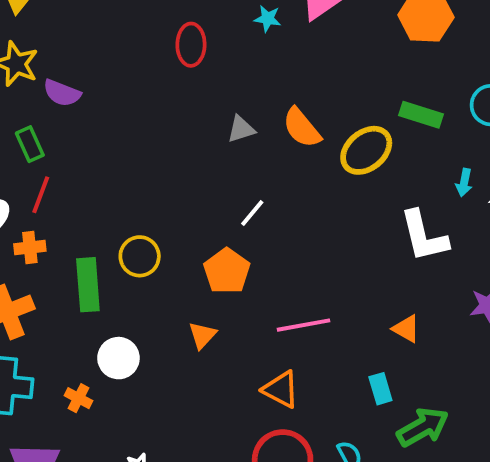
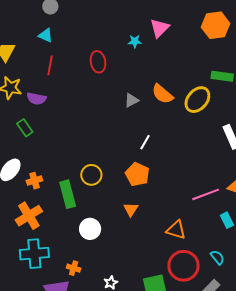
red line: (41, 195) -> (50, 65), moved
pink line: (303, 325) -> (206, 194), moved
orange cross: (79, 398) -> (74, 268), moved

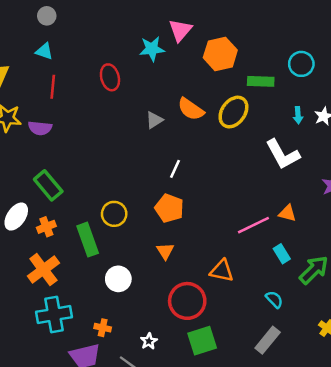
orange hexagon: (216, 25) -> (220, 54), moved
cyan star: (135, 41) -> (152, 49), size x1.5
green rectangle: (25, 128) -> (48, 185), moved, size x1.4
red circle: (183, 266) -> (187, 301), moved

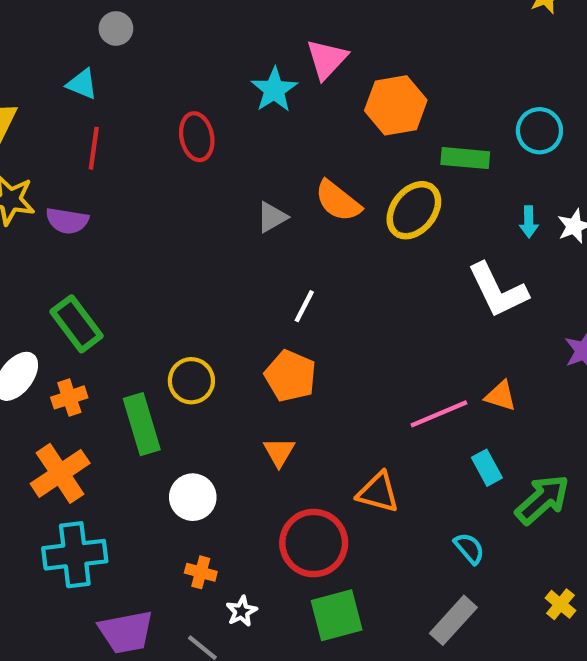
gray circle: (47, 16) -> (116, 28), moved
cyan star: (152, 49) -> (274, 90), turned -30
orange cross: (103, 328) -> (201, 572), moved

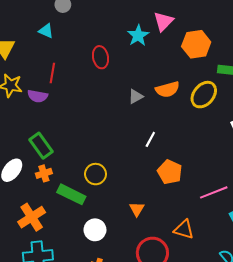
red line: (94, 148) -> (52, 73), moved
orange semicircle: (338, 201) -> (167, 89), turned -55
orange pentagon: (290, 376) -> (170, 172), moved
orange cross: (69, 397) -> (44, 173), moved
green rectangle: (142, 424) -> (71, 194), turned -48

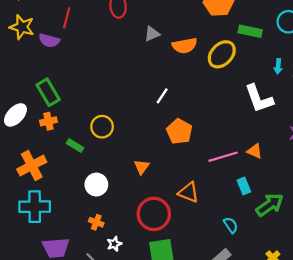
gray triangle: (136, 96) -> (152, 34), moved
green rectangle: (71, 194) -> (75, 146), size x0.6

